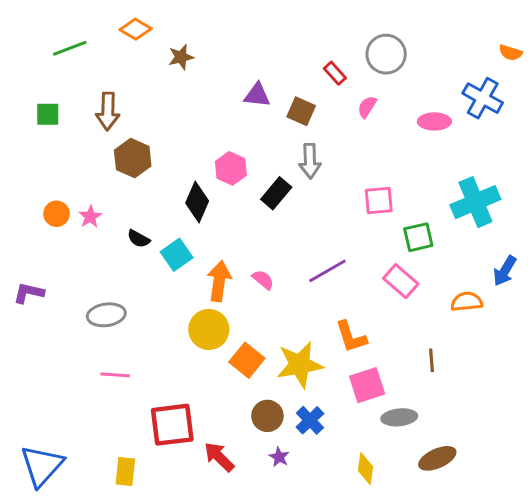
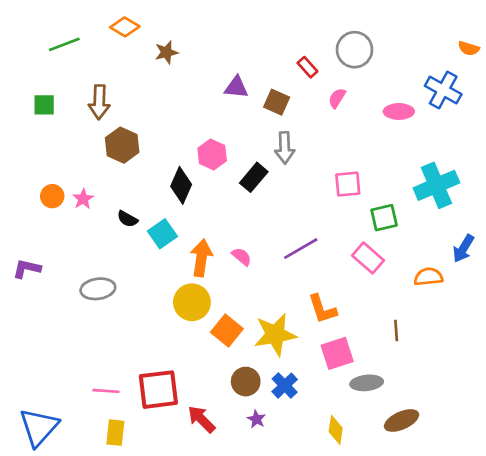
pink line: (115, 375) -> (106, 391), moved

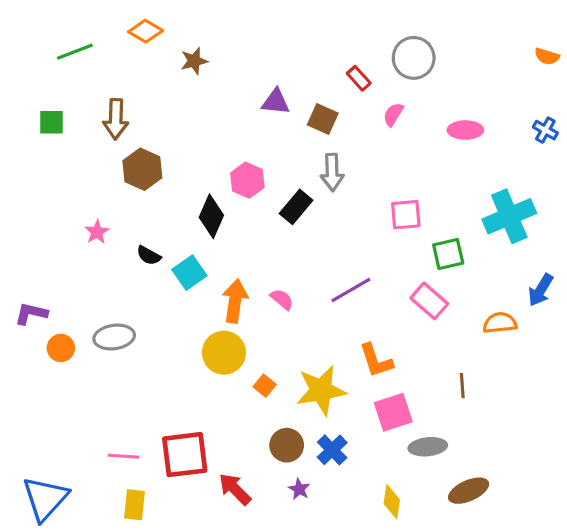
blue cross: (443, 90) -> (545, 130), moved, size x0.6
orange circle: (52, 196) -> (61, 348), moved
orange square: (227, 330) -> (265, 386), size x0.6

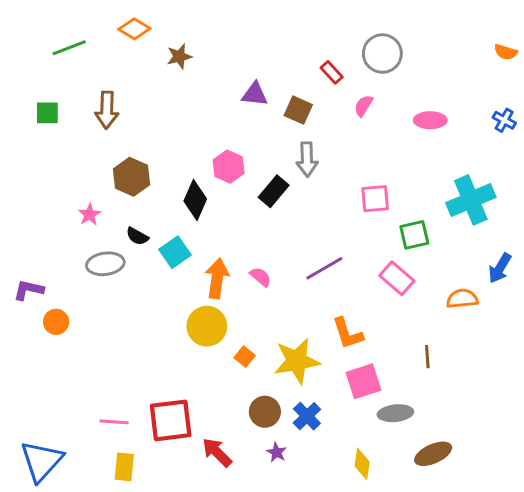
brown hexagon: (142, 169) -> (131, 177), moved
gray ellipse: (114, 337) -> (105, 264), moved

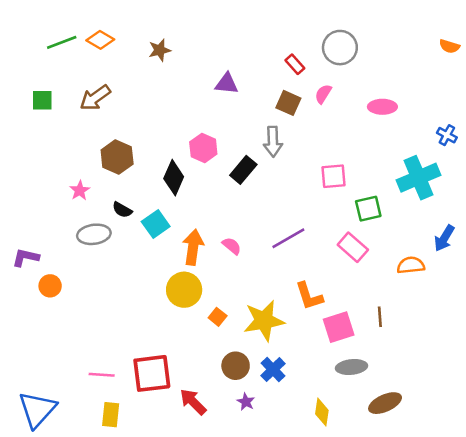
orange diamond: (134, 29) -> (100, 40), moved
brown arrow: (107, 110) -> (95, 98), turned 52
brown square: (298, 110) -> (288, 103), moved
blue cross: (504, 120) -> (447, 135), moved
pink square: (364, 381) -> (339, 327), moved

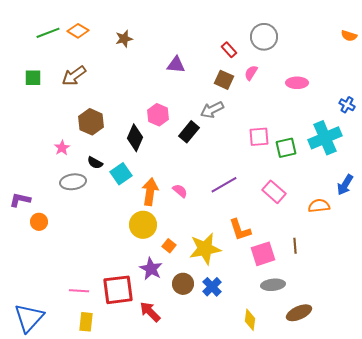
gray arrow: (273, 142) -> (212, 110), turned 65
green square: (368, 209) -> (286, 148), moved
purple star: (246, 402) -> (151, 269), moved, size x1.6

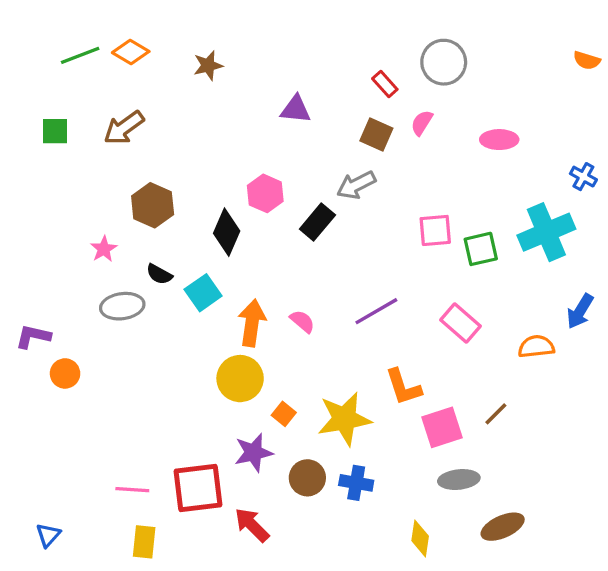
brown line: (295, 246) -> (496, 414), turned 49
purple star: (151, 269) -> (254, 453), turned 30
blue cross: (212, 287) -> (356, 483), turned -36
blue triangle: (29, 318) -> (48, 535), size x0.5

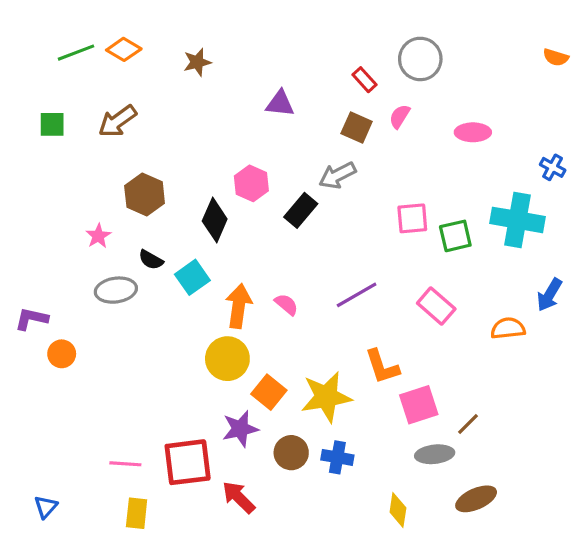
cyan cross: (546, 232) -> (518, 220), turned 33
orange square: (284, 414) -> (269, 392), size x1.5
brown line: (496, 414) -> (468, 424), moved

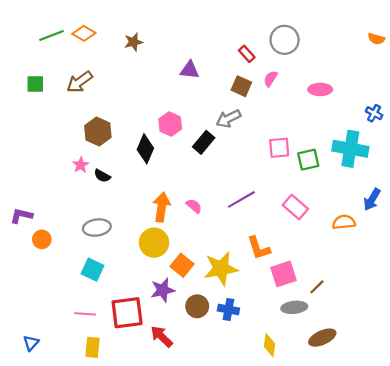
pink star: (98, 236) -> (81, 165), moved
cyan square: (192, 277) -> (93, 270), moved, turned -30
gray ellipse: (116, 290) -> (97, 228), moved

